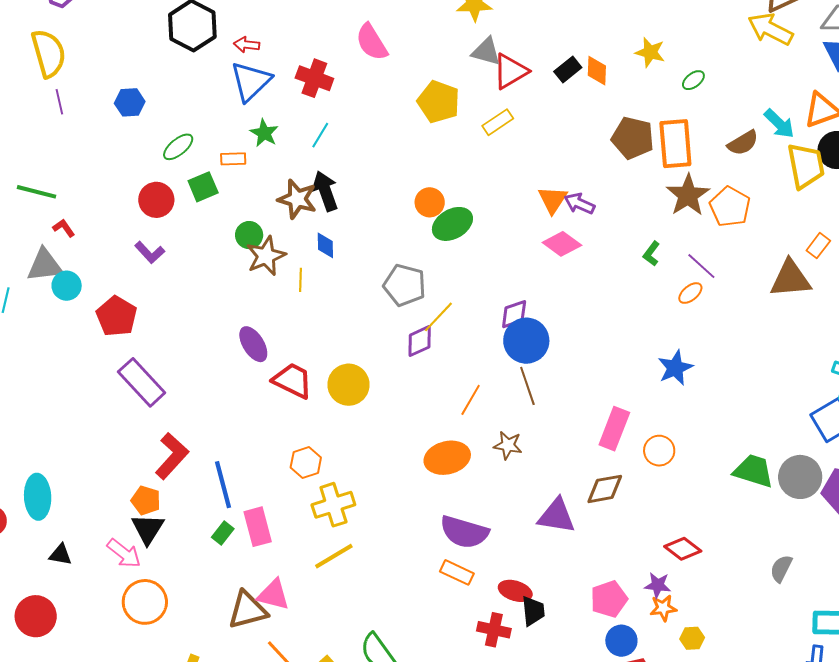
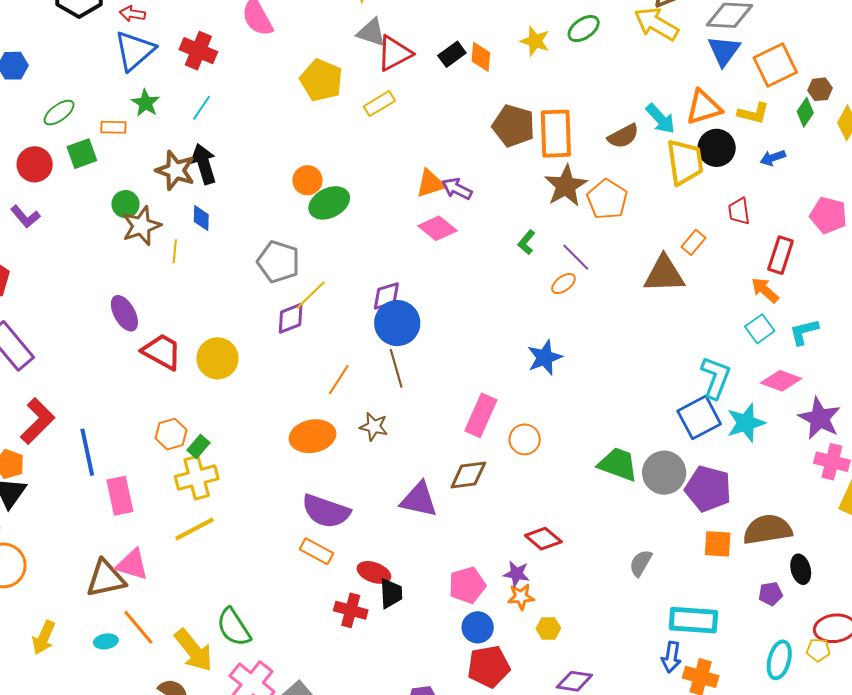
green ellipse: (693, 80) -> (584, 29), moved, size x1.4
orange triangle: (553, 200) -> (430, 184), turned 36
green rectangle: (223, 533) -> (198, 446), moved

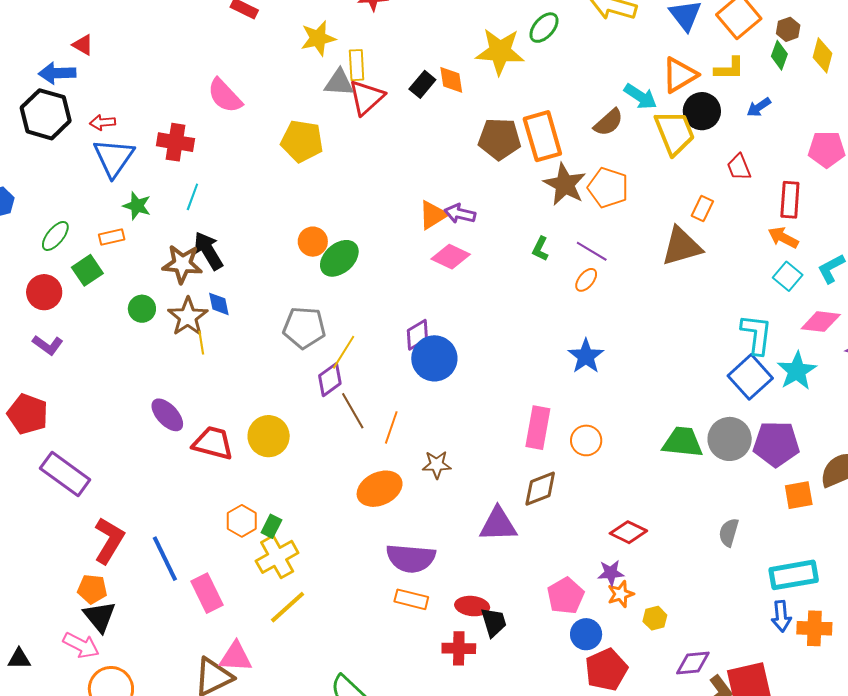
yellow star: (535, 41) -> (500, 52), size x1.6
yellow rectangle: (379, 104) -> (357, 65), moved, turned -48
brown star: (141, 226) -> (188, 317), moved
brown line: (396, 368) -> (353, 411), moved

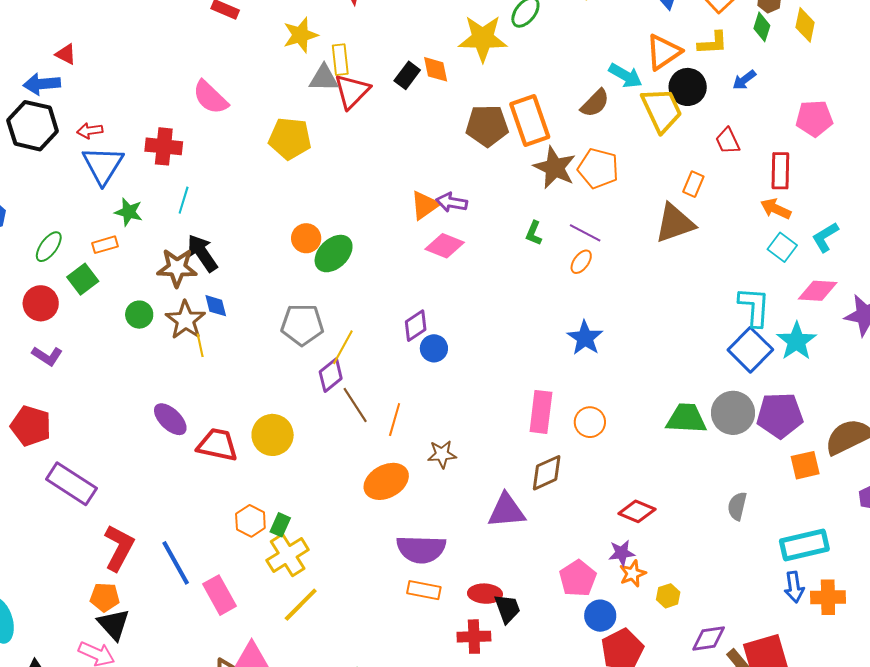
blue circle: (434, 358) -> (434, 348), size x0.6

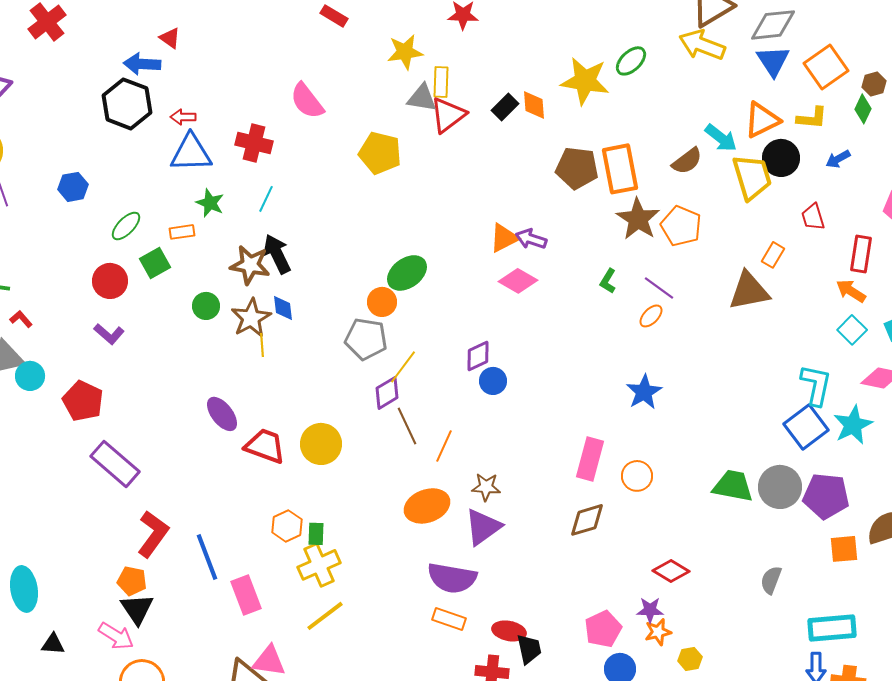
blue triangle: (103, 165) -> (191, 153), turned 48
orange circle: (306, 238) -> (382, 302), moved
purple triangle: (507, 511) -> (483, 527), moved, turned -39
green rectangle: (280, 525) -> (316, 534), turned -30

